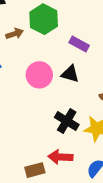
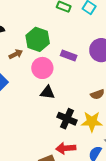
black triangle: (70, 74) -> (47, 92), moved
pink circle: (39, 75) -> (42, 68), moved

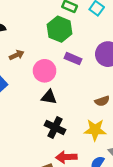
green hexagon: (38, 39) -> (60, 29), moved
black cross: (67, 119) -> (55, 127), moved

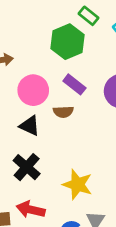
brown semicircle: (102, 101) -> (63, 112), moved

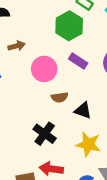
brown semicircle: (63, 112) -> (60, 97), moved
black triangle: (30, 126) -> (83, 110), moved

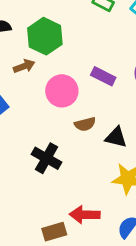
green hexagon: (69, 26) -> (45, 36), moved
black cross: (45, 134) -> (47, 158), moved

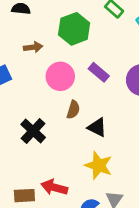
green hexagon: (45, 36) -> (74, 29), moved
brown semicircle: (85, 124) -> (73, 110), turned -72

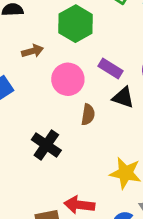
black triangle: (97, 127) -> (123, 97), moved

